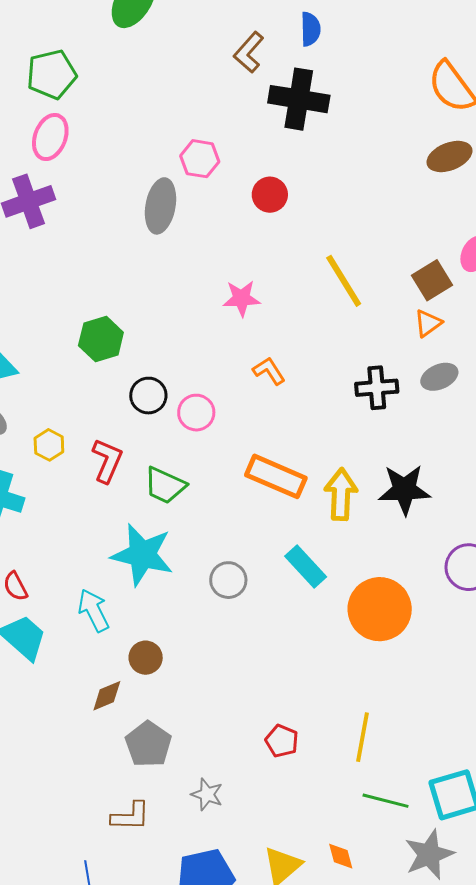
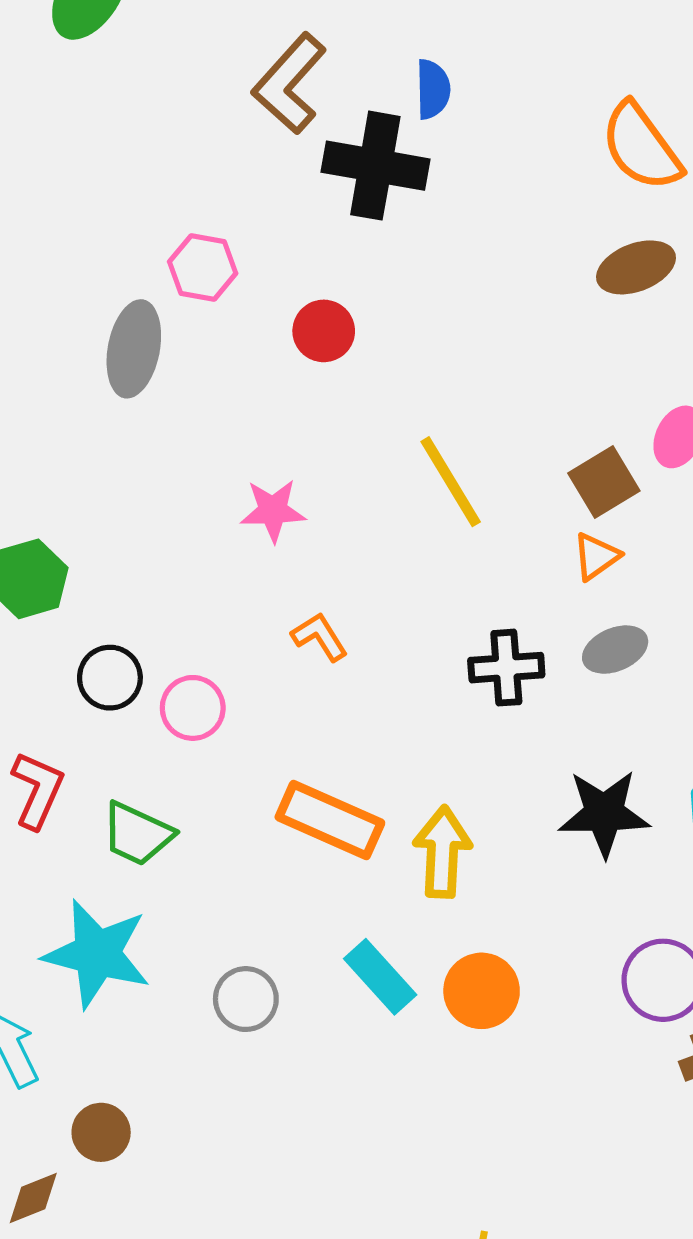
blue semicircle: (310, 29) -> (433, 89), moved
brown L-shape: (249, 52) -> (289, 84), size x1.4
black star: (404, 490) -> (604, 813), moved
orange circle: (380, 609) -> (482, 991), moved, size x0.7

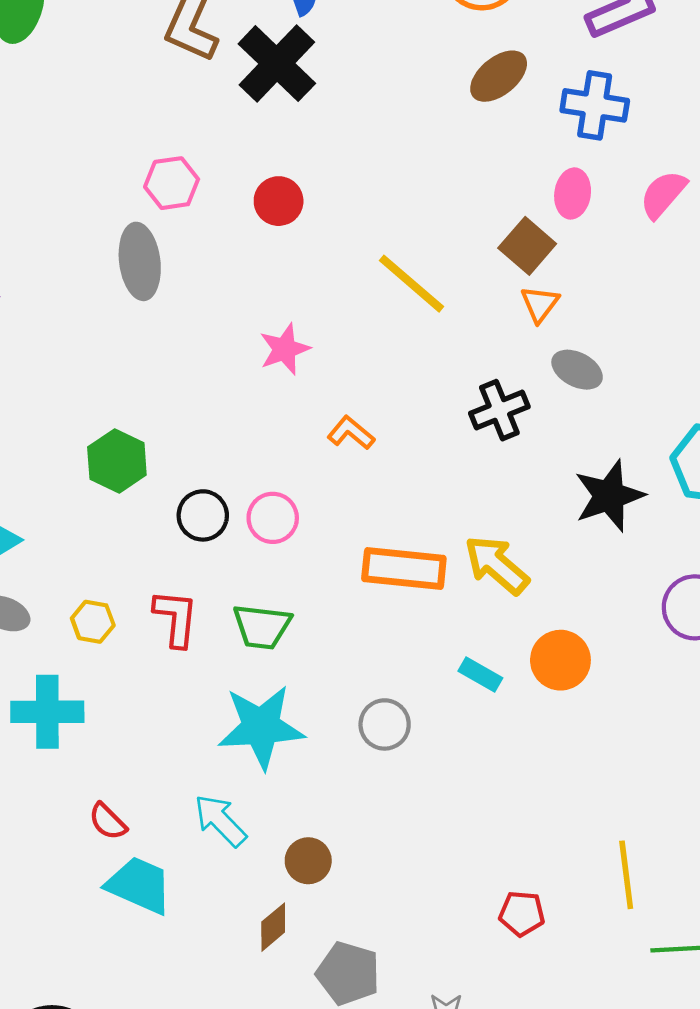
black cross: (375, 166) -> (277, 64), turned -38
gray ellipse: (615, 650) -> (577, 370), turned 69
yellow arrow: (442, 852) -> (497, 565), turned -34
cyan rectangle: (380, 977) -> (480, 674), size x0.7

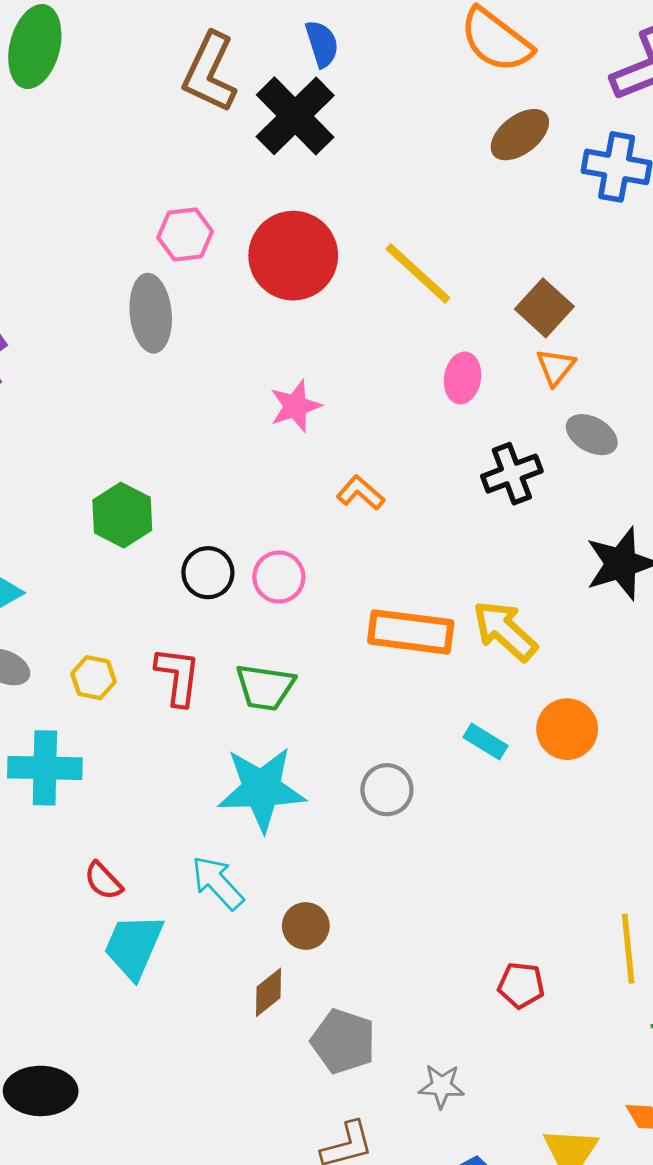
pink ellipse: (573, 193) -> (463, 378), moved
red circle: (279, 201) -> (293, 256), size x1.8
yellow line: (412, 284) -> (418, 273), moved
cyan trapezoid: (139, 885) -> (133, 946), turned -92

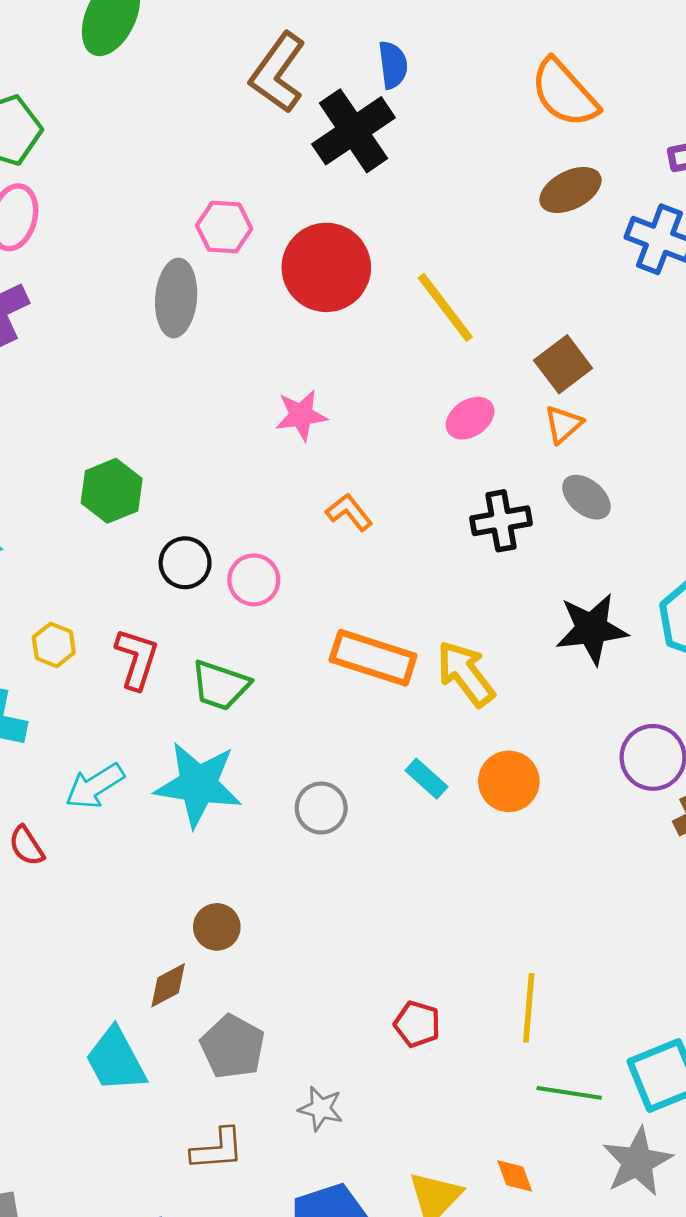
pink ellipse: (463, 378) -> (470, 418), turned 36
cyan arrow: (218, 883) -> (95, 786), moved, turned -90
cyan trapezoid: (133, 946) -> (116, 1060), moved, turned -62

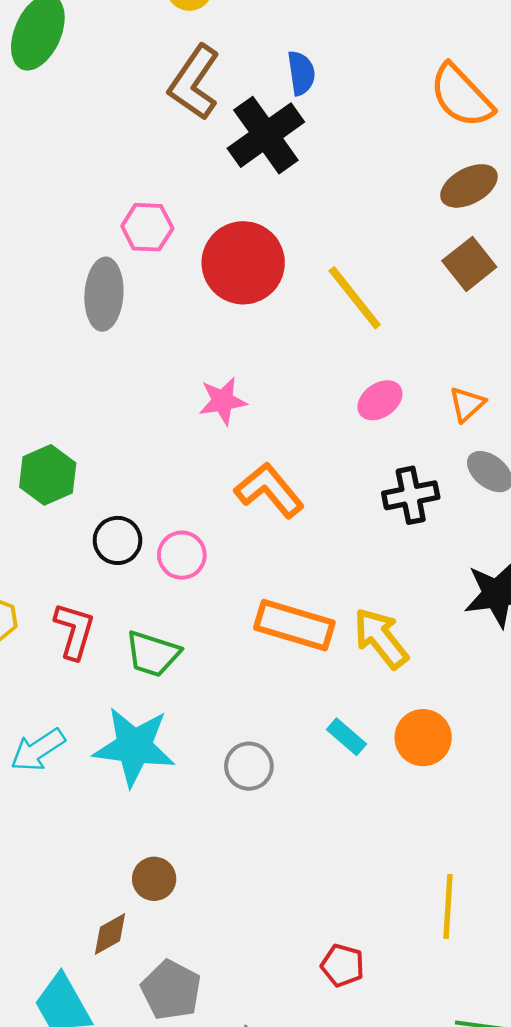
brown square: (563, 364) -> (469, 264), moved
orange L-shape: (349, 512) -> (269, 490), size x1.6
yellow line: (529, 1008) -> (448, 906), moved

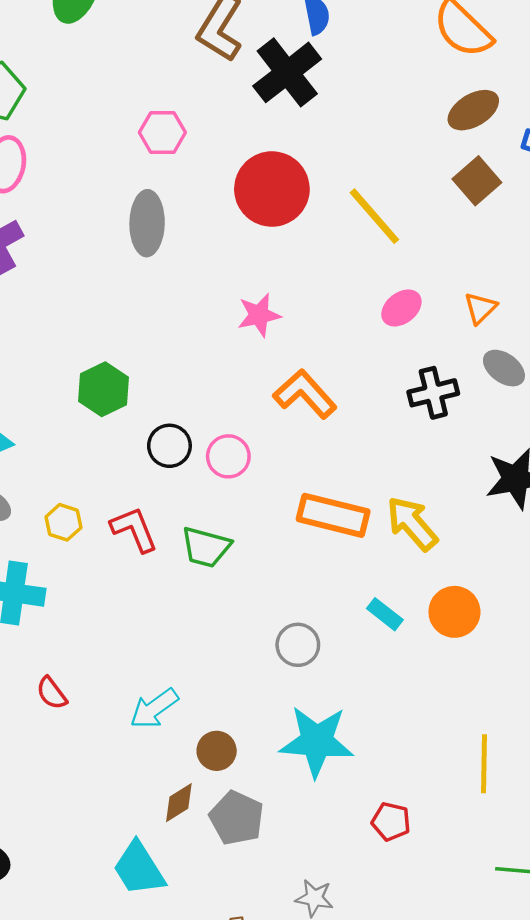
pink hexagon: (147, 227) -> (162, 132), moved
red L-shape: (74, 631) -> (134, 529), turned -36
cyan star: (134, 747) -> (317, 741), moved
cyan arrow: (38, 750) -> (154, 708), moved
gray pentagon: (171, 990) -> (237, 818), moved

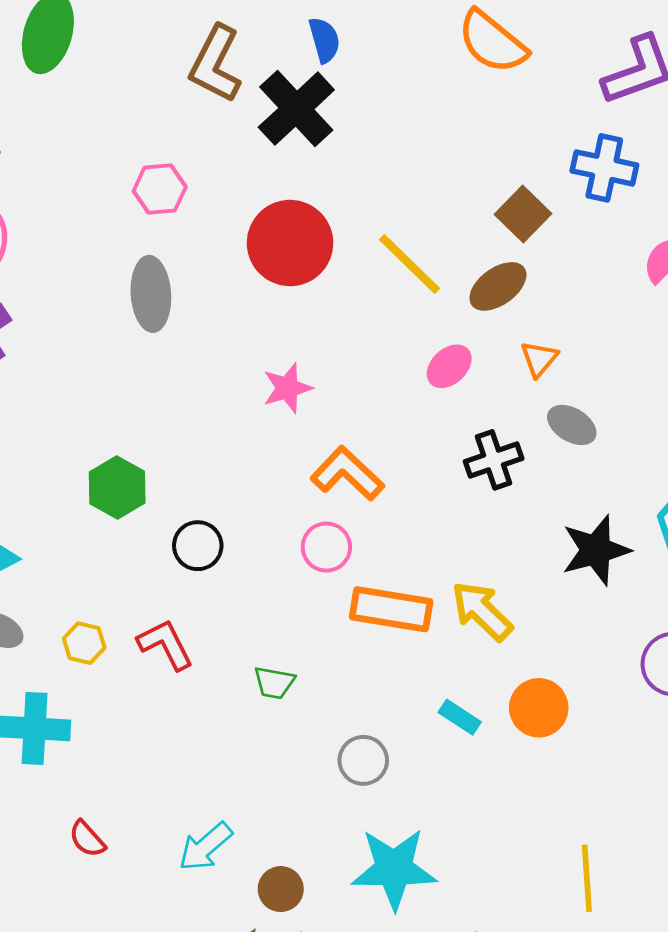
brown ellipse: (473, 110) -> (498, 286), moved
pink circle: (228, 456) -> (326, 547), moved
green trapezoid: (206, 547) -> (274, 683), moved, size x0.7

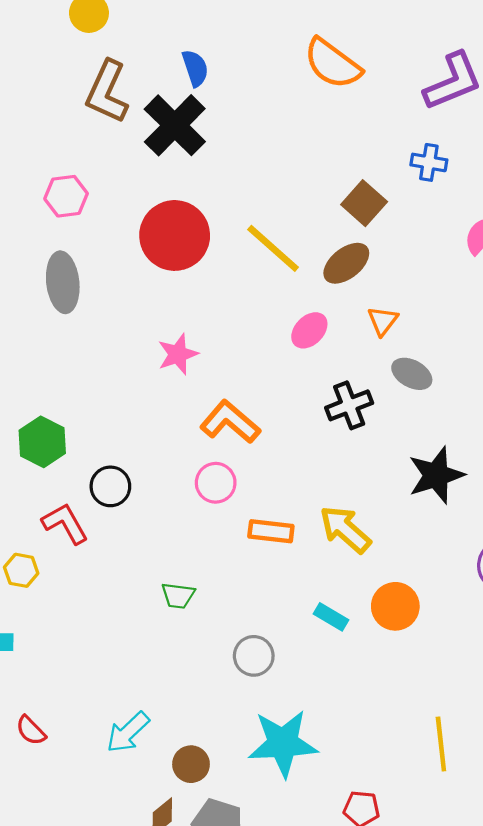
blue cross: (604, 168) -> (429, 162), size x0.7
orange rectangle: (391, 609) -> (271, 531), size x0.7
red L-shape: (165, 644) -> (65, 523), moved

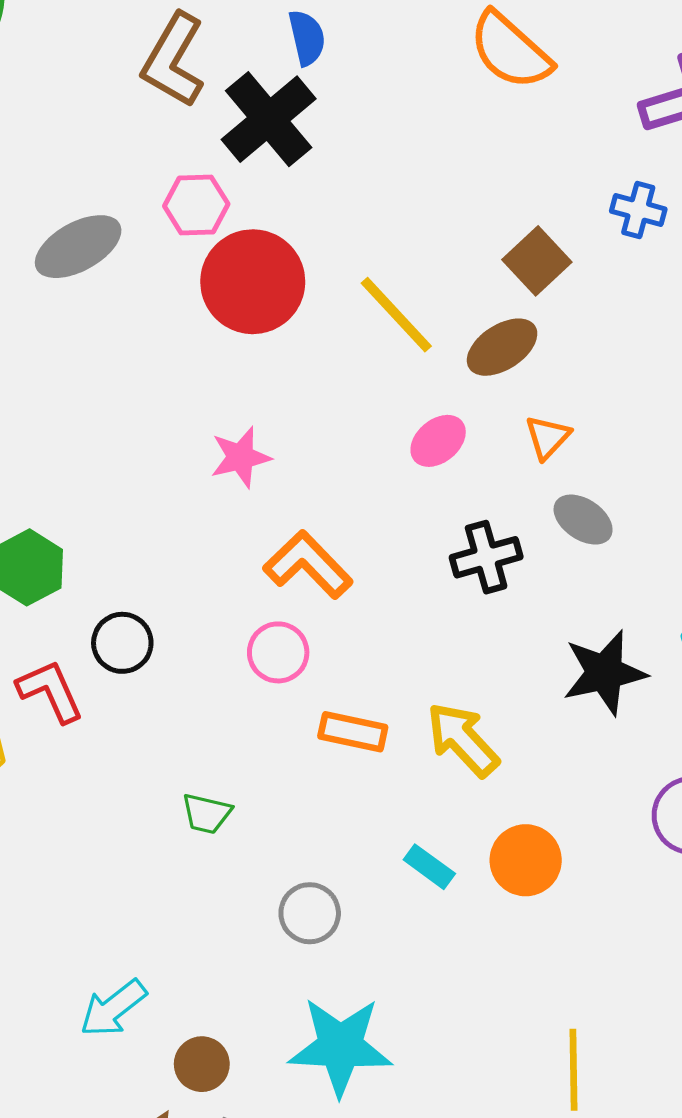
pink hexagon: (66, 196) -> (196, 205), moved
gray ellipse: (63, 282) -> (78, 247), moved, turned 62

